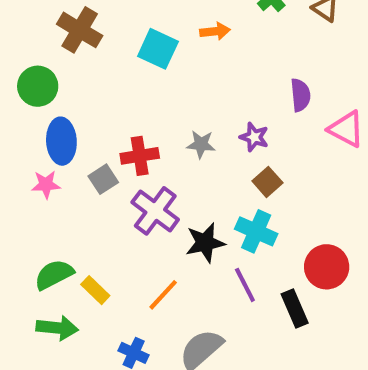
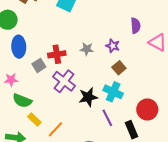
pink star: (46, 184) -> (11, 80), moved
green semicircle: (54, 275) -> (22, 101), moved, turned -132
orange line: (163, 295) -> (55, 129), moved

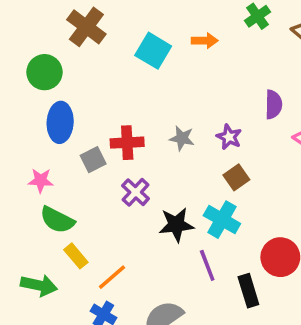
purple cross: (64, 81) -> (136, 192), size x0.7

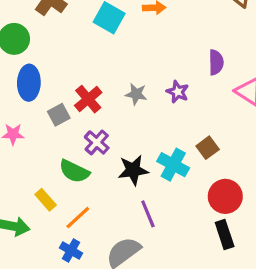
red cross: (127, 143) -> (88, 99), turned -36
brown square: (236, 177) -> (208, 148), moved
green semicircle: (57, 220) -> (74, 171), moved
purple line: (207, 265) -> (148, 214), moved
black rectangle: (248, 291) -> (225, 234), moved

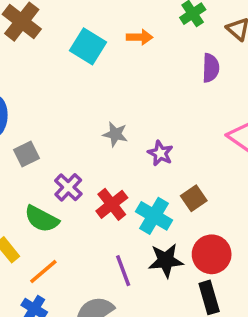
purple semicircle: (216, 62) -> (211, 68), moved
purple star: (178, 92) -> (160, 153), moved
red cross: (88, 99) -> (112, 204), moved
black star: (133, 170) -> (166, 260), moved

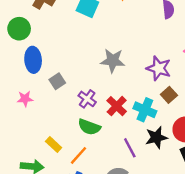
gray star: (115, 134) -> (113, 61), size x1.5
purple star: (160, 153) -> (159, 68), moved, size x1.5
green semicircle: (42, 219) -> (89, 127), moved

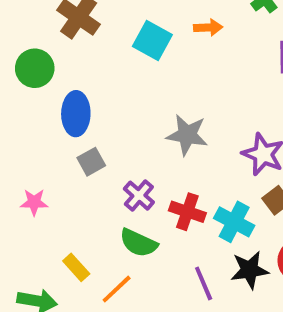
blue ellipse: (33, 60) -> (76, 114), moved
pink star: (25, 99) -> (34, 202), moved
red cross: (117, 106) -> (187, 212), turned -30

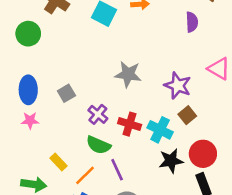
blue ellipse: (76, 114) -> (28, 90), moved
purple line: (204, 283) -> (117, 170), moved

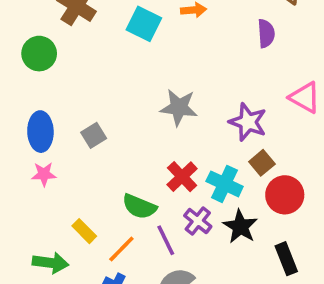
purple cross: (98, 114) -> (198, 221), moved
red cross: (130, 124) -> (182, 177), turned 30
red circle: (203, 154) -> (285, 195), moved
black star: (171, 161) -> (240, 227), turned -30

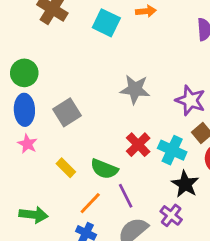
green circle: (39, 54) -> (24, 73), moved
gray square: (94, 135) -> (67, 112), size x1.4
pink star: (44, 174) -> (27, 144), turned 30
purple cross: (198, 221) -> (171, 215), moved
yellow rectangle: (84, 231) -> (66, 168), moved

